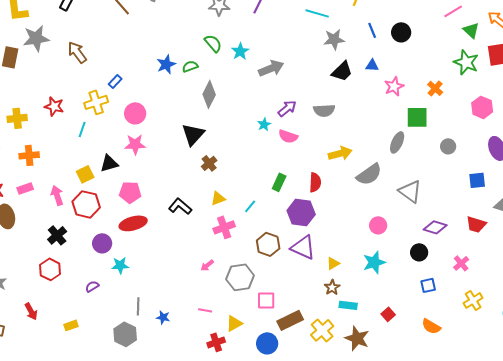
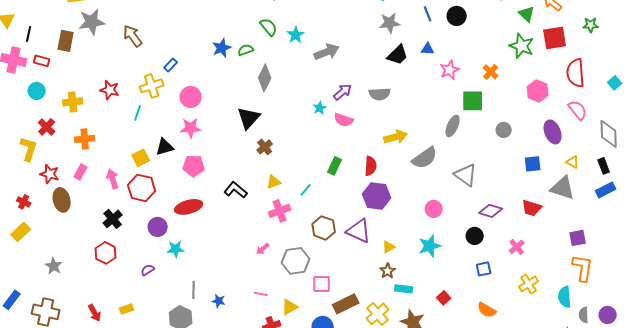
pink rectangle: (25, 188) -> (81, 172), turned -42
pink pentagon: (130, 192) -> (194, 166), moved
purple hexagon: (301, 212) -> (377, 196), moved
red arrow: (31, 311) -> (95, 313), moved

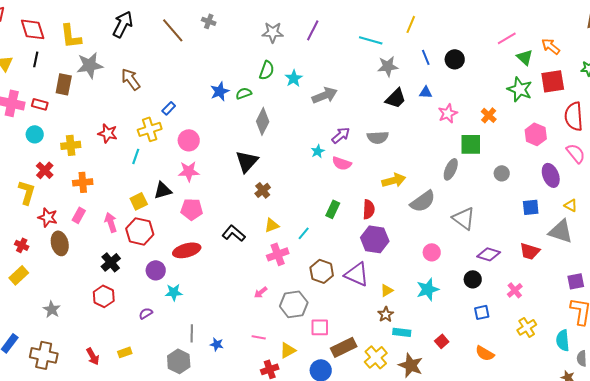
green semicircle: (269, 27) -> (267, 70), turned 60
black line: (29, 34) -> (36, 59), moved

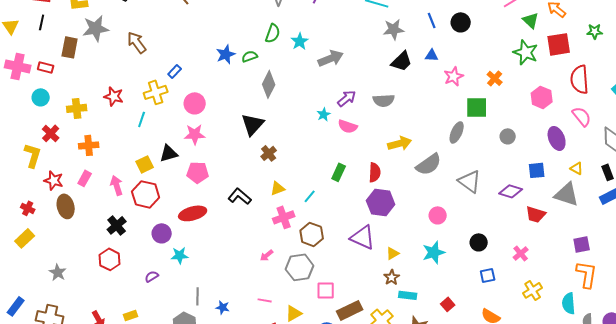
purple diamond: (489, 254) -> (511, 191), moved
brown hexagon: (322, 271) -> (312, 234), moved

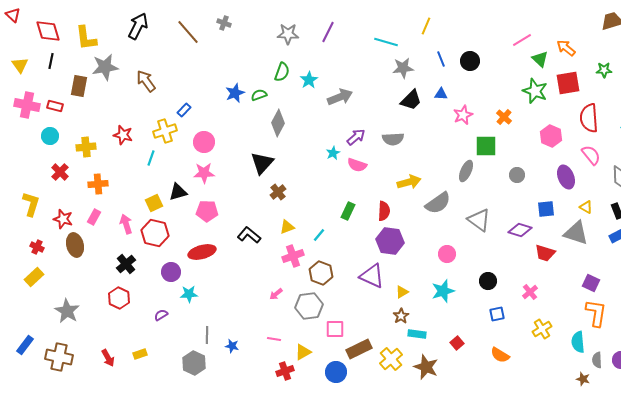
yellow L-shape: (33, 155) -> (31, 204), moved
purple square: (582, 244) -> (591, 283), turned 36
gray star: (58, 272) -> (67, 311), size x1.4

